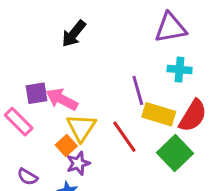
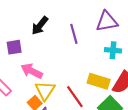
purple line: (138, 90) -> (74, 34), moved
purple square: (36, 93) -> (14, 47), moved

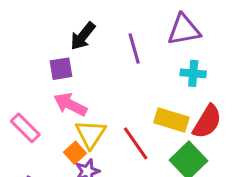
purple square: (14, 47) -> (61, 69), moved

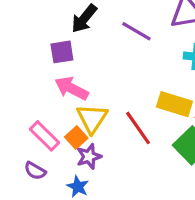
purple line: (134, 48) -> (136, 31), turned -44
pink rectangle: (25, 128) -> (45, 136), moved

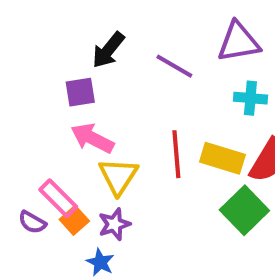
red line: (138, 128) -> (176, 154), moved, turned 30
orange square: (76, 137) -> (74, 220), moved
purple semicircle: (35, 171) -> (32, 222), moved

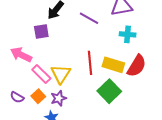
pink arrow: (92, 138) -> (21, 55), moved
pink rectangle: (58, 198) -> (41, 74), moved
green square: (244, 210) -> (109, 91), moved

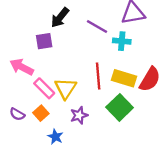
cyan cross: (128, 34) -> (122, 41), moved
purple star: (59, 98) -> (79, 115), moved

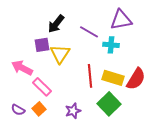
yellow triangle: (66, 88) -> (60, 54), moved

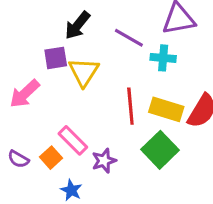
pink arrow: (22, 68) -> (25, 94), turned -70
pink rectangle: (42, 87) -> (73, 140), moved

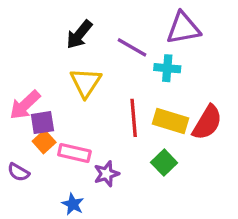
purple square: (56, 58) -> (42, 123), moved
pink rectangle: (73, 140) -> (74, 153), turned -32
green square: (160, 150) -> (164, 163), size x0.7
orange square: (51, 158) -> (44, 142), moved

